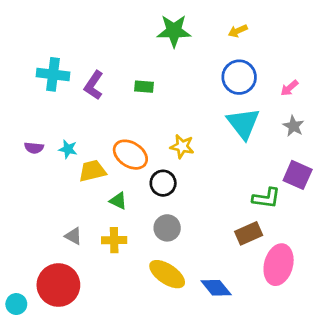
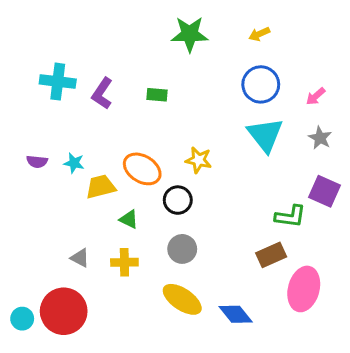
cyan circle: (16, 304) -> (22, 319), moved

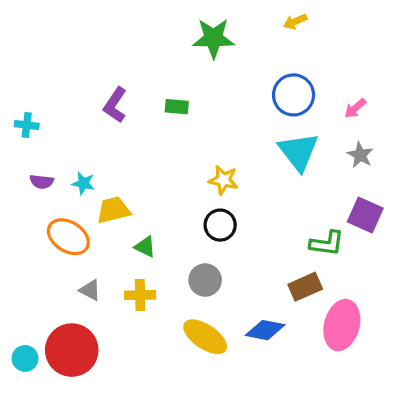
yellow arrow: (259, 34) -> (295, 22), moved
cyan cross: (58, 82) -> (27, 125), moved, size x0.6
orange ellipse: (142, 169) -> (68, 237), moved
black circle: (178, 200) -> (220, 225), moved
blue diamond: (236, 314) -> (265, 330), moved, turned -40

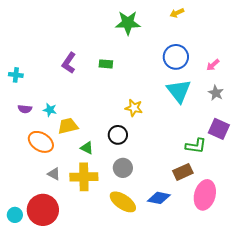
black circle: (220, 225) -> (118, 135), moved
yellow cross: (140, 295) -> (84, 177), size x1.5

